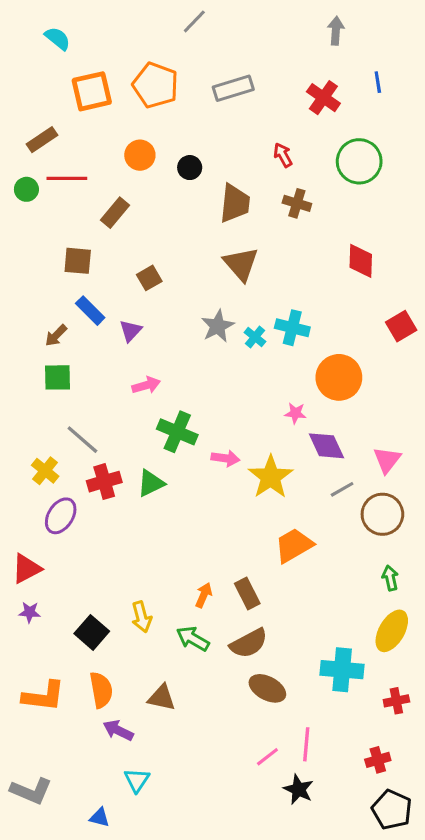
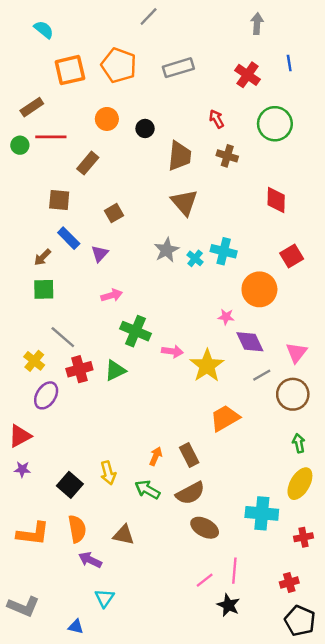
red square: (401, 326) -> (292, 256), moved

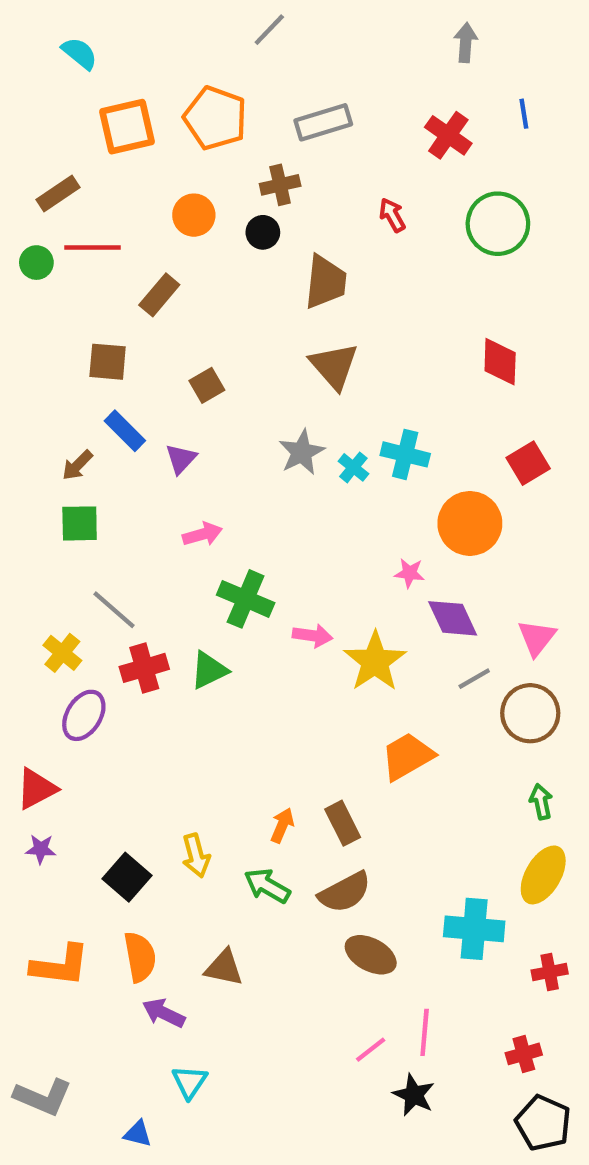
brown cross: (227, 156) -> (280, 185), moved, turned -30

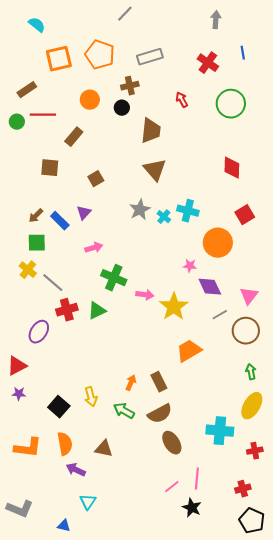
blue rectangle: (125, 431) -> (60, 221), moved
yellow cross: (62, 653) -> (28, 270), moved
brown ellipse: (371, 955) -> (172, 443), turned 30

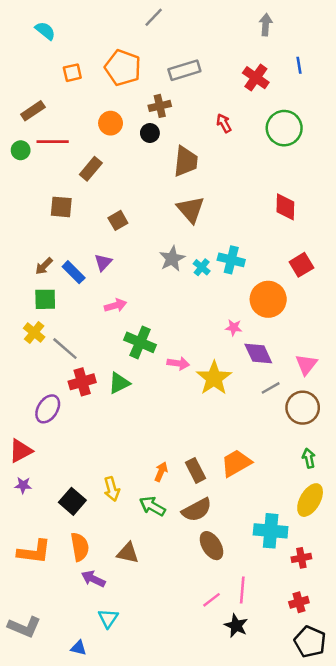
orange square: (59, 59) -> (72, 73), size x0.6
orange trapezoid: (189, 351) -> (236, 463), moved
red cross: (255, 451) -> (301, 558), moved

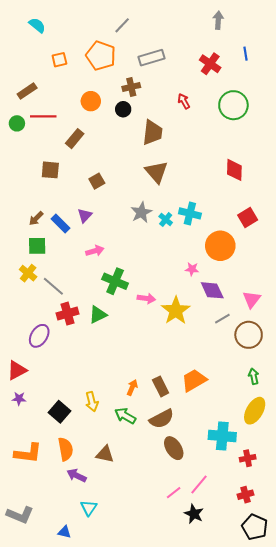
gray line: (154, 17) -> (122, 25), moved
pink line: (242, 590) -> (199, 485), turned 35

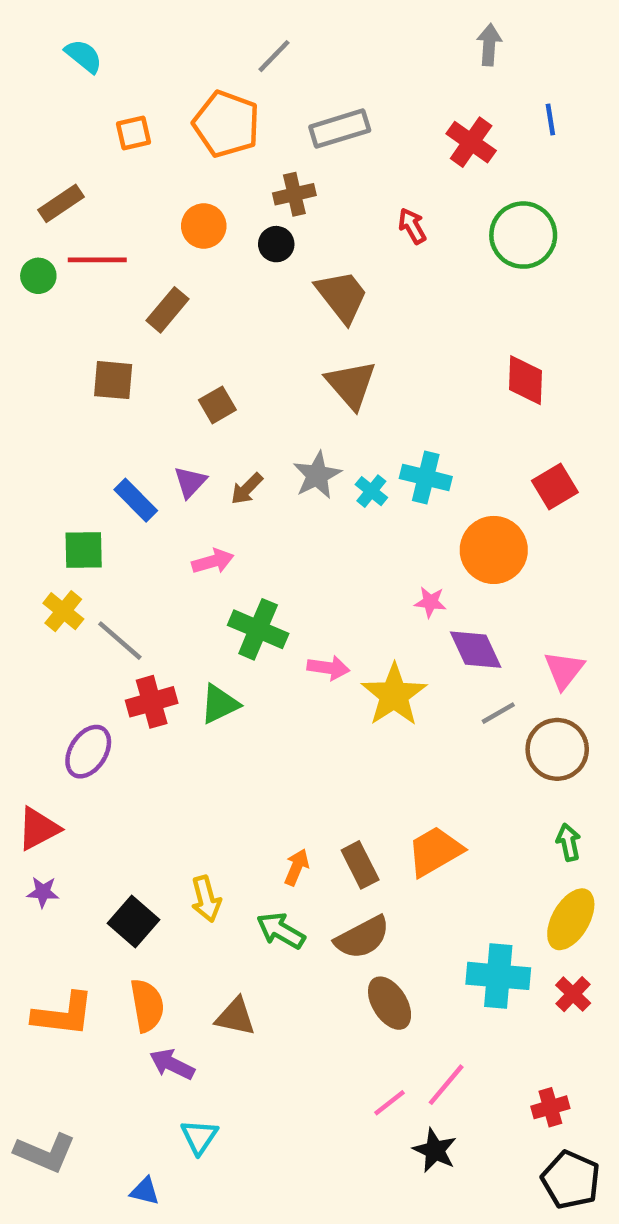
brown trapezoid: (152, 133) -> (342, 296), turned -44
brown arrow: (36, 218) -> (247, 489), moved
red cross: (248, 458) -> (573, 994), moved, turned -35

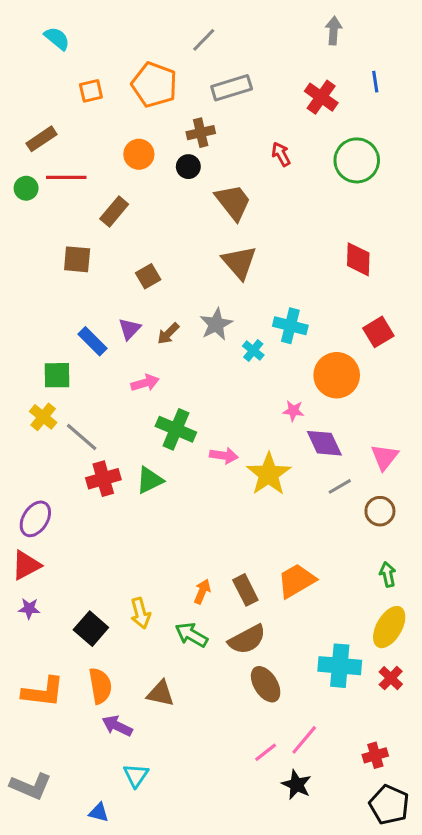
gray line: (274, 56) -> (204, 40), moved
cyan cross: (371, 491) -> (253, 350), moved
brown circle: (557, 749) -> (380, 511), size x0.7
purple ellipse: (88, 752) -> (35, 519), moved

